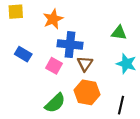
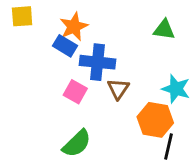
green triangle: (119, 33) -> (164, 30), moved
blue rectangle: (23, 54) -> (65, 46), moved
orange hexagon: (87, 92) -> (155, 120), moved

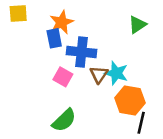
green triangle: (164, 30) -> (137, 25), turned -42
blue rectangle: (65, 46) -> (54, 38), turned 48
cyan star: (176, 89) -> (116, 73), moved

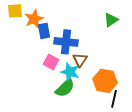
orange star: (62, 22) -> (34, 19), moved
cyan star: (116, 73) -> (70, 72), moved
green semicircle: (64, 120) -> (65, 88), moved

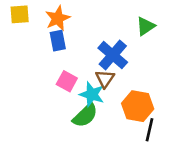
orange star: (34, 19) -> (58, 18), moved
blue cross: (66, 42) -> (113, 55), moved, turned 35

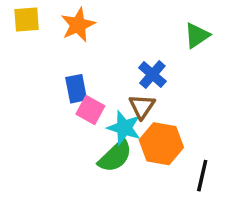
blue rectangle: (58, 41) -> (76, 89), moved
blue cross: (113, 55) -> (152, 75), size x0.7
orange hexagon: (138, 106) -> (161, 144), moved

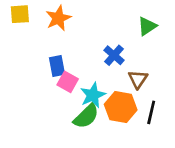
brown triangle: (142, 106) -> (138, 79), moved
cyan star: (124, 128) -> (93, 95), turned 30
black line: (202, 176) -> (151, 112), moved

